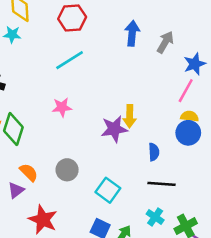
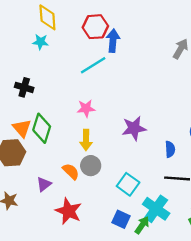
blue arrow: (132, 33) -> (113, 41), moved
yellow arrow: (130, 116) -> (86, 140), moved
orange semicircle: (29, 172) -> (71, 171), moved
cyan cross: (155, 217) -> (156, 209), moved, size x1.6

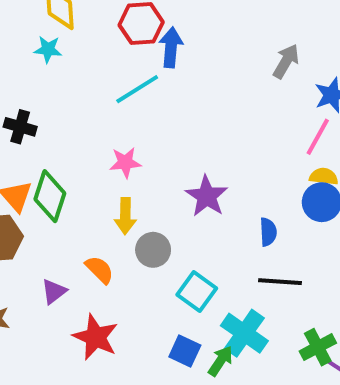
purple star: (134, 128) -> (207, 196), turned -30
gray circle: (91, 166) -> (153, 250), moved

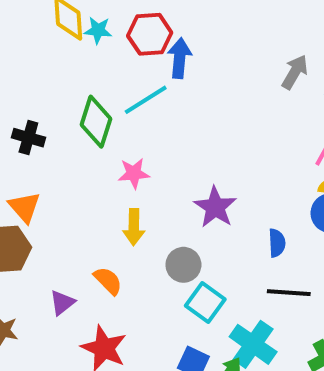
cyan star: (48, 49) -> (98, 30), moved
green diamond: (50, 196) -> (96, 122), moved
gray circle: (153, 250) -> (183, 265), moved

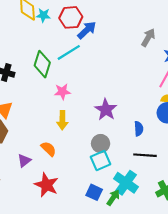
blue arrow: (179, 58) -> (87, 30), turned 42
gray circle: (183, 265) -> (101, 144), moved
cyan square: (205, 303) -> (101, 160), turned 30

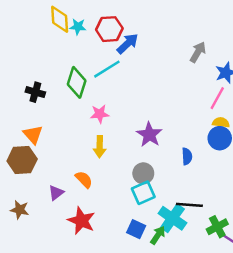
black line: (145, 155) -> (189, 205), moved

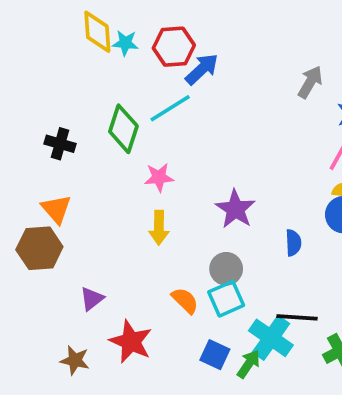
orange semicircle: (84, 179) -> (185, 301), moved
brown star: (20, 210) -> (75, 360), moved

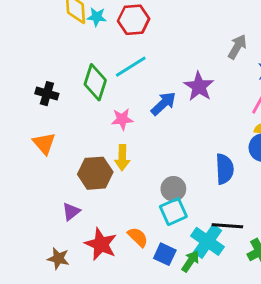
blue arrow: (202, 69) -> (163, 104), moved
purple star: (235, 209) -> (199, 86), moved
blue semicircle: (293, 243) -> (225, 169), size x1.5
brown hexagon: (39, 248) -> (95, 173), moved
orange semicircle: (185, 301) -> (138, 237), moved

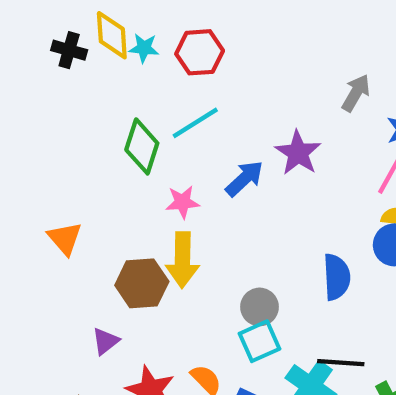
black cross: (47, 94) -> (69, 50), moved
yellow arrow: (122, 158) -> (182, 260), size x1.4

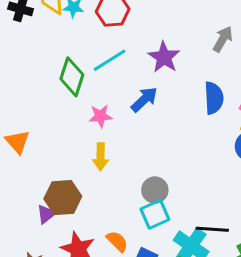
purple star: (298, 153) -> (164, 57), moved
yellow arrow: (182, 260) -> (101, 157), size x0.7
blue semicircle: (337, 277) -> (214, 98), moved
brown hexagon: (142, 283) -> (63, 198), moved

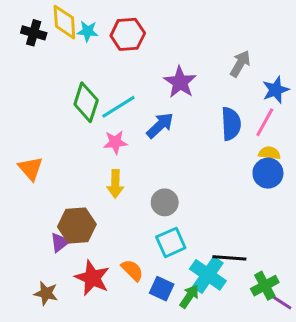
cyan line: (110, 60) -> (118, 107), moved
gray circle: (155, 190) -> (165, 202), moved

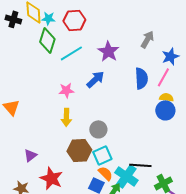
green diamond: (86, 102) -> (47, 40), moved
cyan line: (118, 107) -> (71, 53), moved
brown hexagon: (77, 226) -> (79, 150), moved
orange semicircle: (132, 270) -> (105, 173), moved

